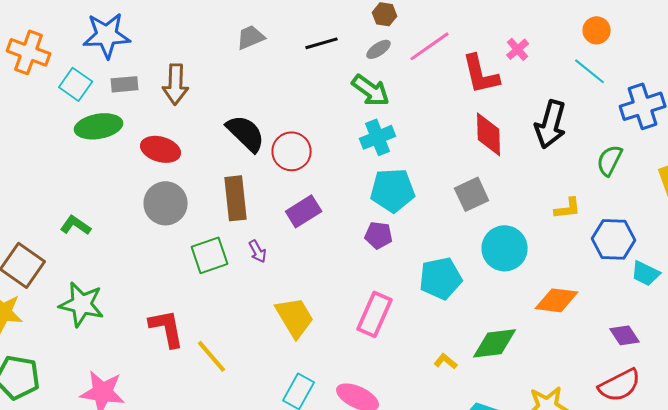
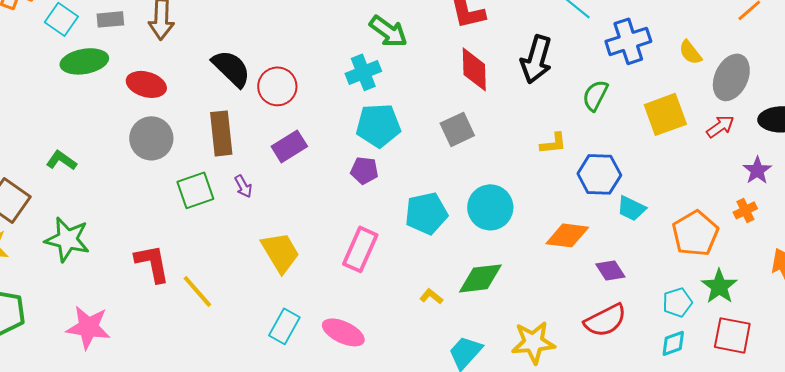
green arrow: (371, 90) -> (388, 31), moved
cyan circle: (505, 248) -> (490, 207), moved
orange diamond: (557, 300) -> (567, 235), moved

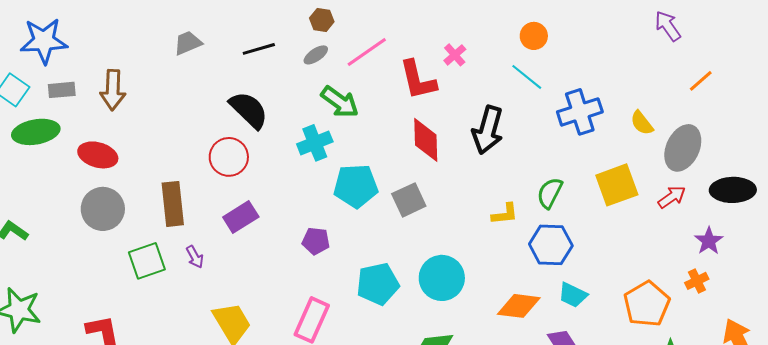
black semicircle: (231, 68) -> (249, 110), moved
green semicircle: (595, 95) -> (550, 193), moved
cyan pentagon: (378, 125) -> (356, 186), moved
cyan trapezoid: (631, 208) -> (573, 295), moved

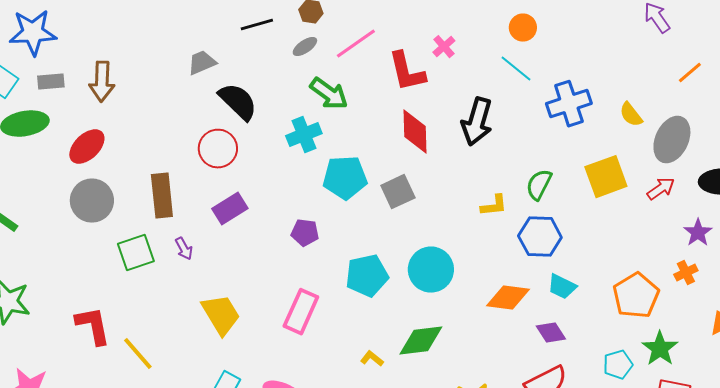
gray trapezoid: (188, 43) -> (202, 63), moved
black line: (259, 49) -> (257, 25), moved
red ellipse: (98, 155) -> (87, 147), turned -60

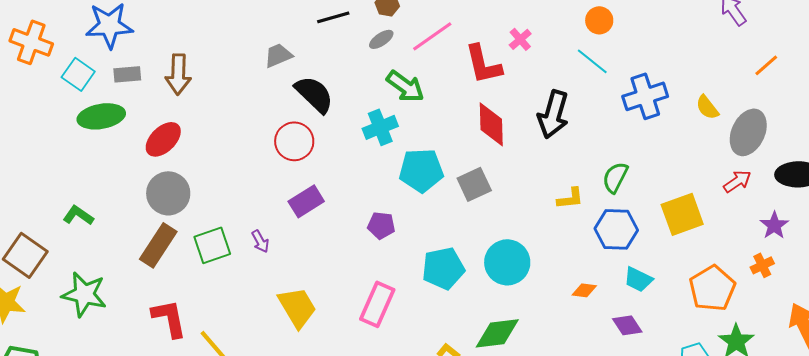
yellow square: (606, 177) -> (682, 214), moved
brown rectangle: (162, 196) -> (158, 245), moved, turned 39
orange diamond: (508, 298) -> (584, 290), size x0.6

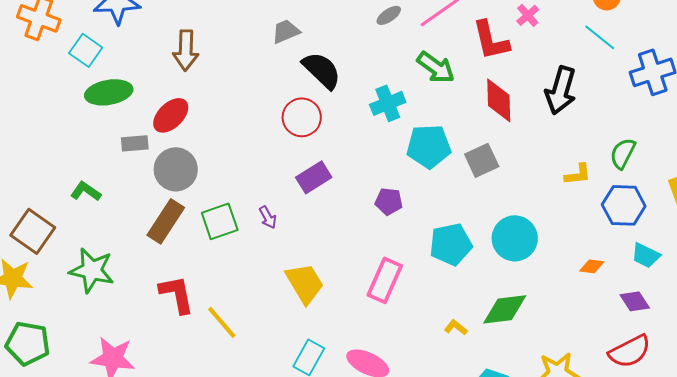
gray rectangle: (127, 74) -> (135, 143), moved
green arrow: (405, 86) -> (436, 67), moved

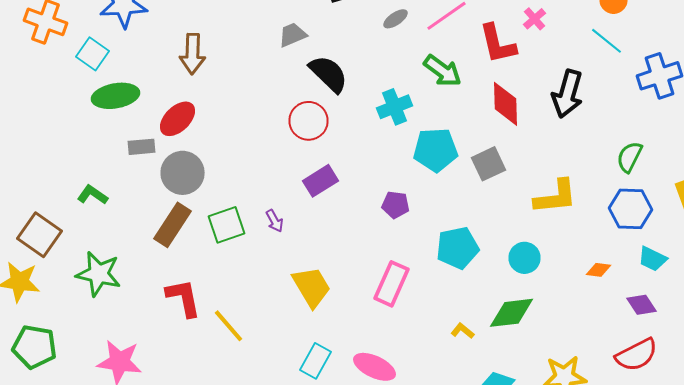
yellow L-shape: (578, 174) -> (556, 197), moved, size x1.6
cyan circle: (515, 238) -> (524, 258), moved, size x0.7

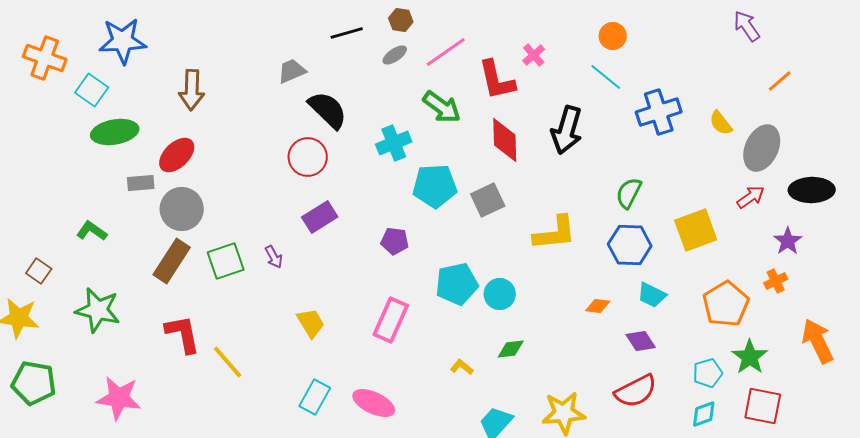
brown square: (40, 235) -> (39, 271), size x0.6
cyan circle: (524, 258) -> (500, 294), moved
yellow trapezoid: (312, 287) -> (311, 323), size x0.7
green diamond: (512, 313) -> (511, 349), size x0.6

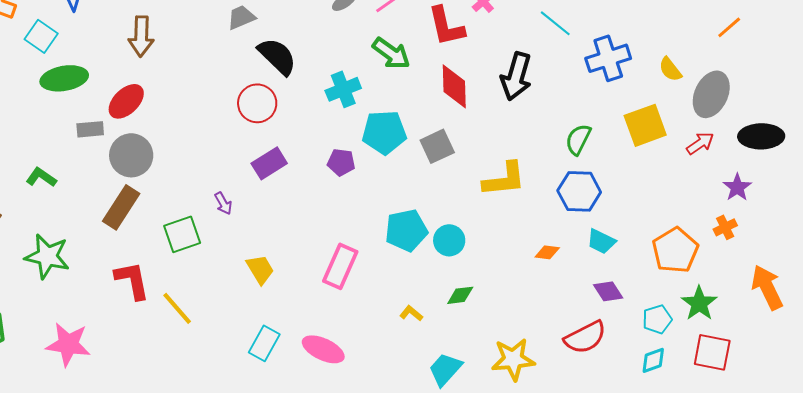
yellow square: (696, 230) -> (645, 125), moved
purple pentagon: (395, 241) -> (341, 162), moved
green square: (226, 261) -> (182, 234), moved
purple diamond: (641, 341) -> (608, 291), moved

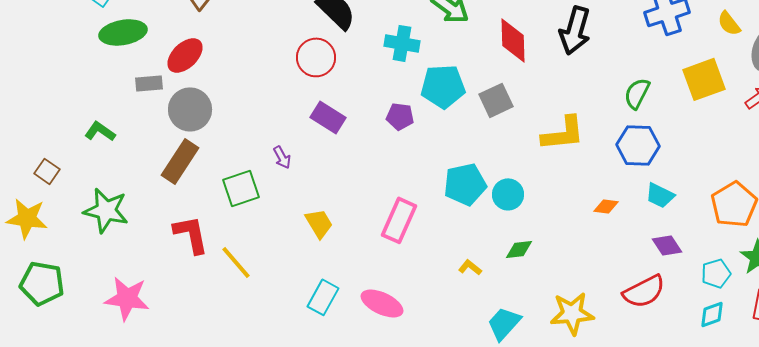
cyan cross: (343, 89) -> (402, 43), turned 32
purple rectangle: (269, 163) -> (328, 117), turned 64

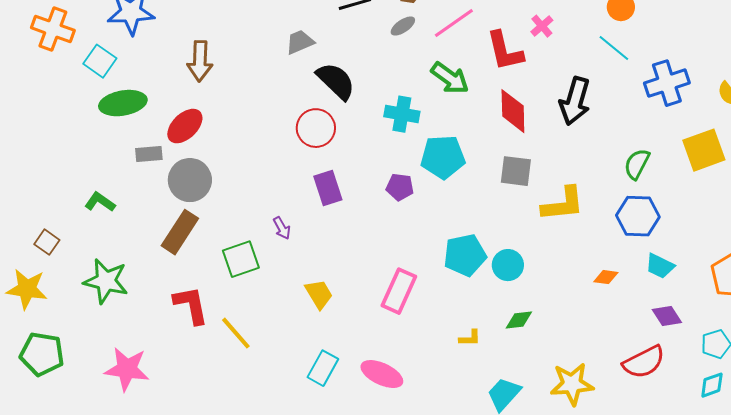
gray square: (496, 100) -> (516, 171), moved, turned 32
purple rectangle: (328, 117) -> (328, 188), turned 40
yellow L-shape: (470, 267) -> (470, 338), turned 140

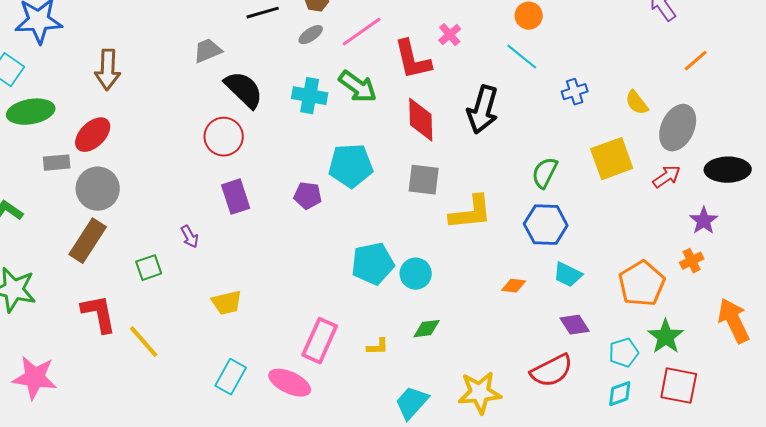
blue cross: (667, 83) -> (575, 92), size x0.6
cyan cross: (402, 114) -> (310, 96), moved
green square: (241, 259) -> (149, 268), size x0.7
pink rectangle: (399, 291) -> (320, 341), moved
yellow trapezoid: (319, 294) -> (227, 303), turned 108

